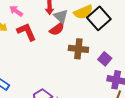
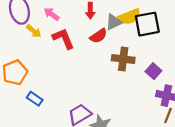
gray triangle: (61, 16) -> (114, 22), moved, turned 49
black square: (99, 18) -> (147, 24), turned 30

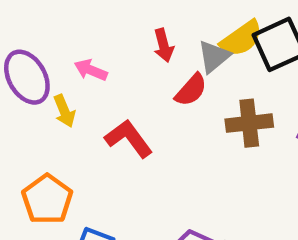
yellow arrow: (34, 31) -> (64, 111), turned 42
red L-shape: (63, 38) -> (129, 139), moved

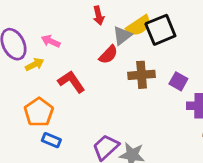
red arrow: (164, 45) -> (99, 16), moved
yellow arrow: (64, 111) -> (35, 64), turned -96
orange pentagon: (47, 199) -> (39, 112), moved

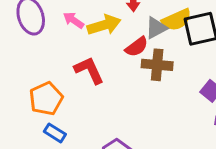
yellow arrow: (35, 64) -> (104, 25), moved, size x1.5
brown cross: (142, 75) -> (157, 65), moved

